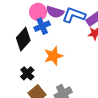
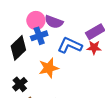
blue L-shape: (74, 15) -> (70, 45), moved

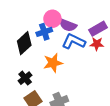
pink circle: (36, 20) -> (52, 19), moved
purple semicircle: (54, 22) -> (68, 25), moved

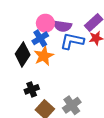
orange star: (53, 63) -> (44, 56), moved
black cross: (25, 78) -> (32, 89), turned 32

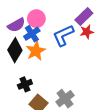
purple semicircle: (62, 26) -> (16, 25), moved, turned -36
blue L-shape: (72, 41) -> (63, 35), turned -35

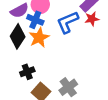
blue cross: (32, 34) -> (35, 20), turned -35

